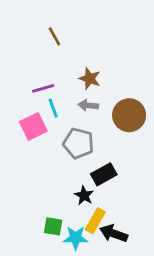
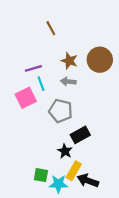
brown line: (54, 36) -> (51, 28), moved
brown circle: (129, 115) -> (100, 60), moved

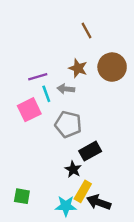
brown line: (51, 28) -> (86, 30), moved
gray arrow: (68, 81) -> (66, 89), moved
green square: (41, 175) -> (22, 196), moved

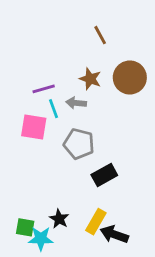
pink square: (29, 110) -> (34, 127), turned 35
black star: (73, 169) -> (59, 219), moved
cyan star: (66, 206) -> (41, 239), moved

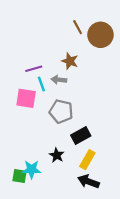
brown circle: (130, 77) -> (100, 35), moved
black star: (59, 219) -> (57, 155), moved
yellow rectangle: (96, 222) -> (87, 160), moved
cyan star: (41, 239) -> (32, 169), moved

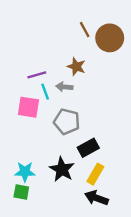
black star: (57, 155) -> (62, 169), size x1.5
cyan star: (32, 169) -> (25, 172), moved

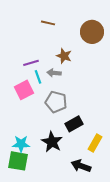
brown line: (85, 30) -> (48, 23), moved, turned -48
pink square: (28, 107) -> (24, 90), turned -36
yellow rectangle: (95, 174) -> (95, 143), moved
green square: (21, 192) -> (18, 161), size x1.5

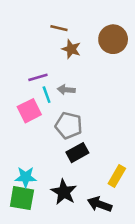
brown star: (64, 56) -> (71, 49), moved
black rectangle: (74, 124) -> (77, 153), moved
black star: (52, 142) -> (64, 192), moved

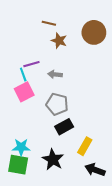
cyan line: (47, 95) -> (23, 74), moved
yellow rectangle: (117, 176) -> (85, 146), moved
black arrow: (100, 204) -> (95, 170), moved

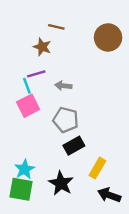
brown star: (59, 41) -> (42, 47), moved
cyan star: (21, 147) -> (25, 169), turned -30

